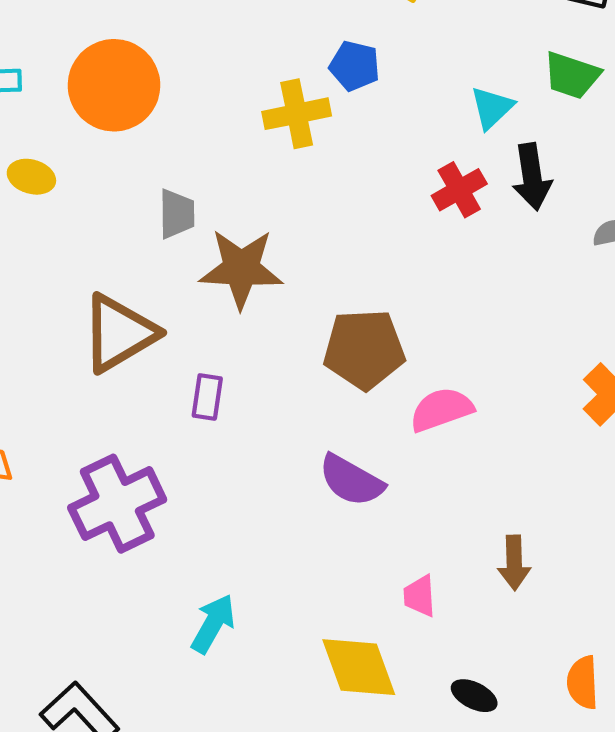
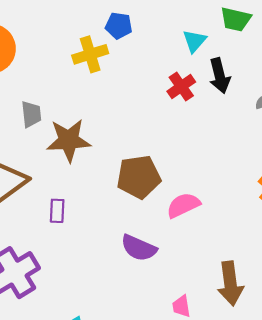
brown arrow: (514, 563) -> (230, 283), size x1.5

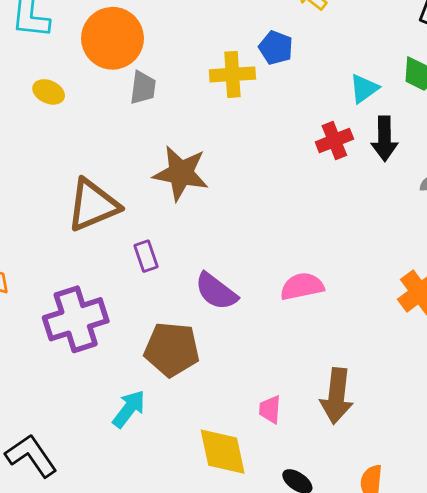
gray trapezoid: (31, 114) -> (143, 88), moved
brown pentagon: (139, 177) -> (172, 349), moved
purple rectangle: (57, 211) -> (146, 256), turned -35
purple semicircle: (139, 248) -> (216, 291), moved

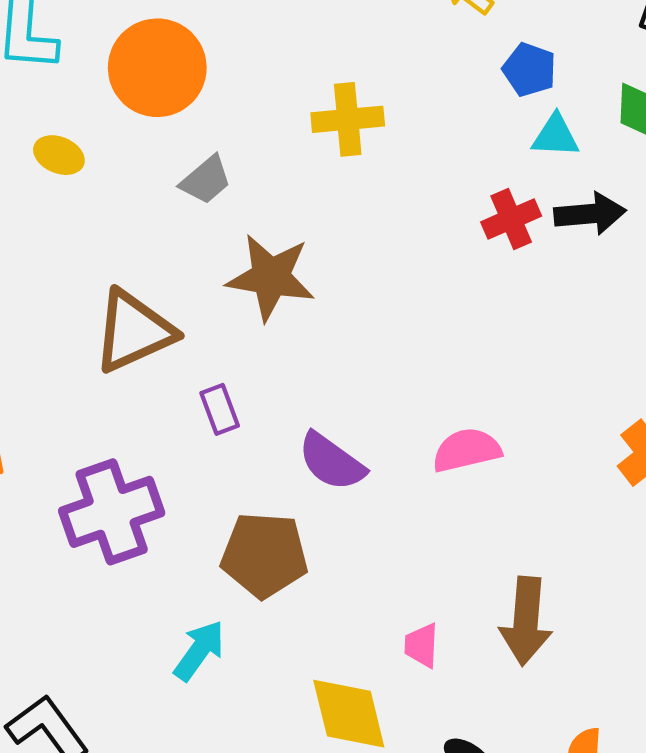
blue pentagon: (276, 48) -> (529, 70), moved
gray trapezoid: (143, 88) -> (206, 180), moved, turned 44
cyan triangle: (364, 89) -> (555, 136), turned 40
black arrow: (384, 139) -> (590, 214), turned -93

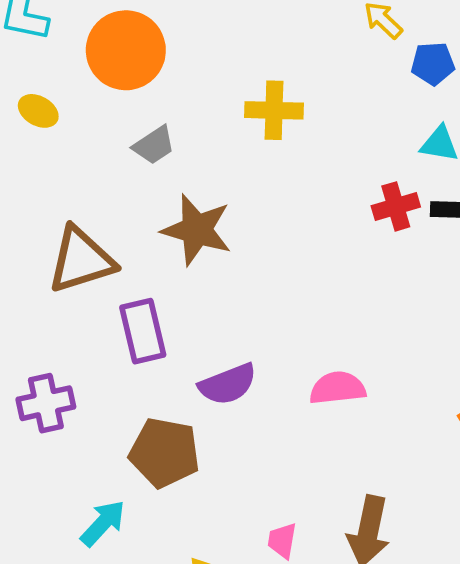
blue pentagon: (529, 70) -> (433, 64), moved, turned -30
purple rectangle: (220, 409) -> (143, 331), size x1.6
purple semicircle: (332, 462) -> (228, 384), turned -64
purple cross: (112, 512) -> (46, 403), size x0.7

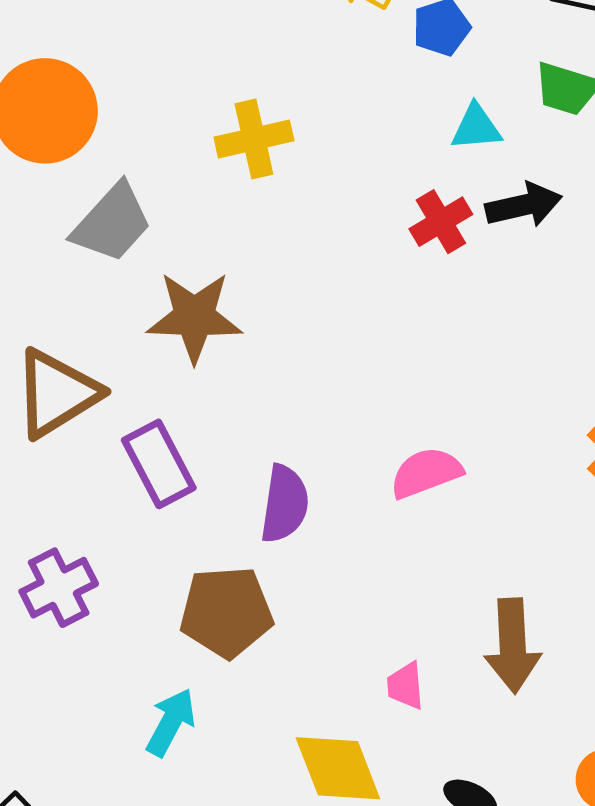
gray trapezoid: (154, 145) -> (112, 223), size x1.5
purple semicircle: (228, 384) -> (285, 504), turned -46

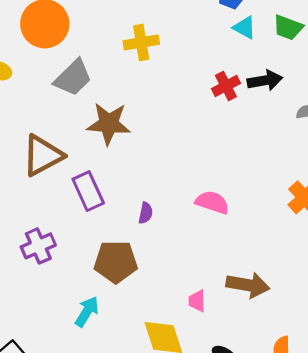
cyan triangle: (476, 127) -> (244, 28), moved, turned 30
pink semicircle: (426, 473) -> (212, 202), turned 36
purple semicircle: (285, 504) -> (146, 213), size x0.6
brown arrow: (513, 646) -> (248, 285), turned -81

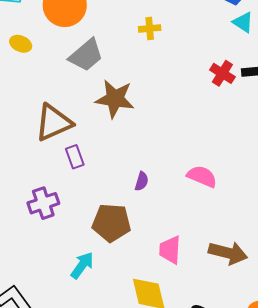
yellow cross: (141, 42) -> (150, 28), size x0.7
red cross: (226, 86) -> (222, 73), turned -35
purple rectangle: (88, 191) -> (75, 157), moved, size x0.7
pink trapezoid: (197, 301) -> (170, 250), moved, size x1.4

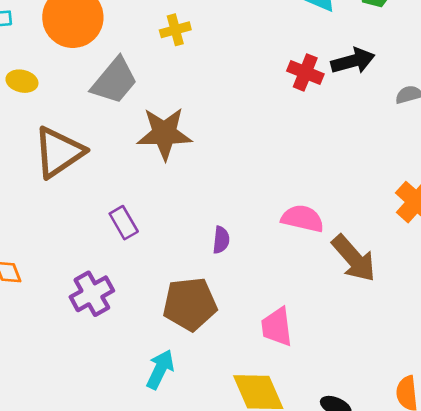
yellow cross: (150, 28) -> (175, 30), moved
brown triangle: (54, 123) -> (59, 152), moved
brown arrow: (228, 253) -> (354, 258), moved, turned 45

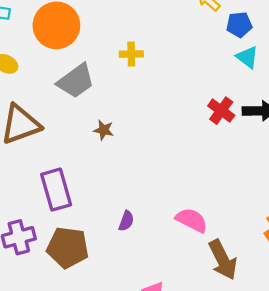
brown star: (164, 133) -> (104, 130), size x0.5
purple rectangle: (124, 223) -> (56, 190), size x1.6
brown pentagon: (190, 304) -> (68, 248), moved

